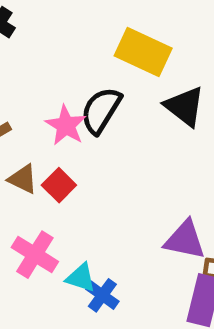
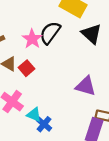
purple triangle: (185, 240) -> (86, 86), moved

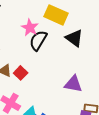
pink star: (32, 39) -> (30, 28), moved

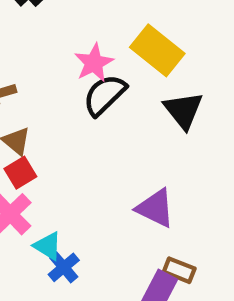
red square: (21, 73) -> (20, 173), moved

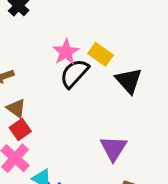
yellow rectangle: (157, 50) -> (101, 54), moved, size x0.7
purple triangle: (155, 208) -> (114, 148), turned 40

